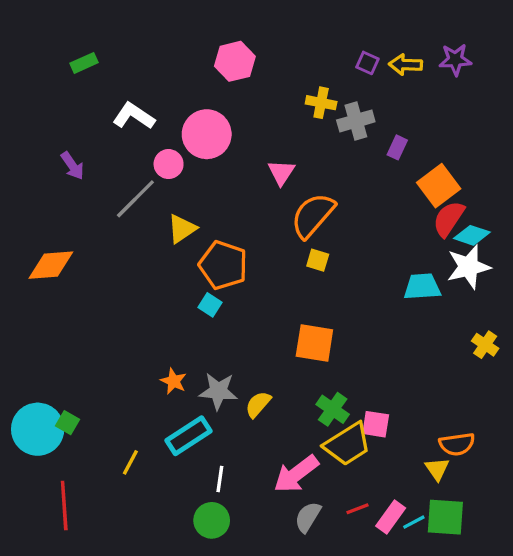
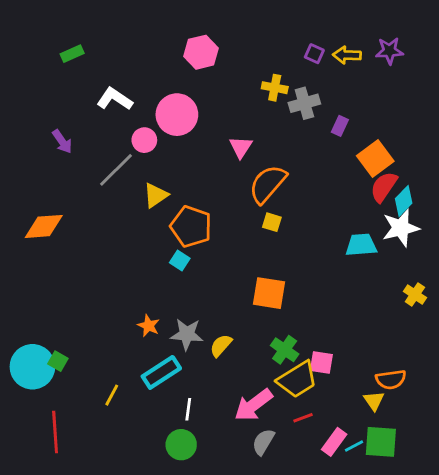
cyan diamond: (472, 235) -> (404, 201), turned -64
red line: (358, 509) -> (303, 418), moved

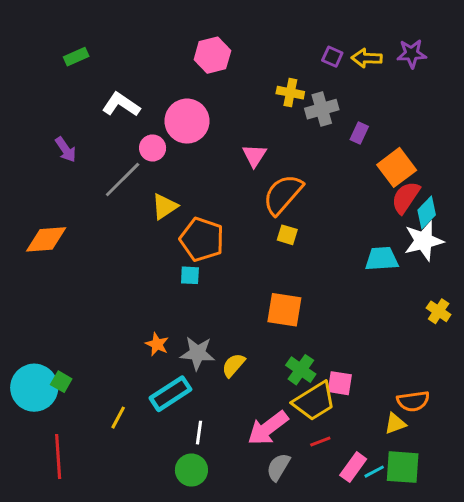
cyan square: (180, 260) -> (190, 275), turned -30
yellow triangle: (374, 401) -> (395, 424), turned 45

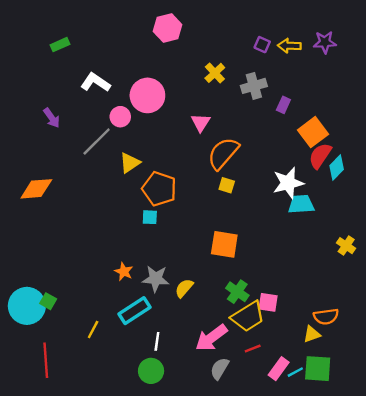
pink hexagon: (212, 55) -> (168, 28), moved
yellow cross: (290, 93) -> (215, 73), moved, turned 36
white star: (424, 241) -> (288, 183), moved

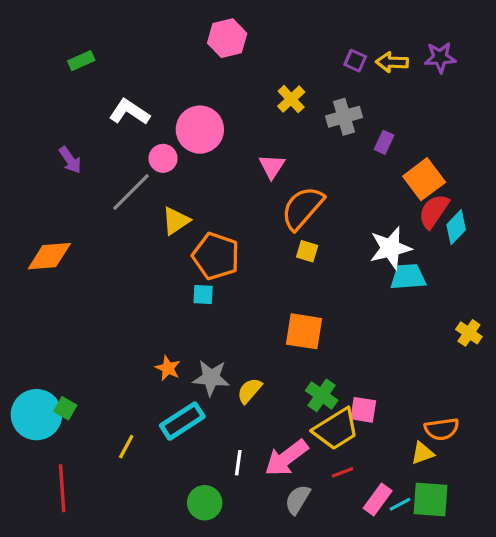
white line: (157, 341) -> (238, 463), moved

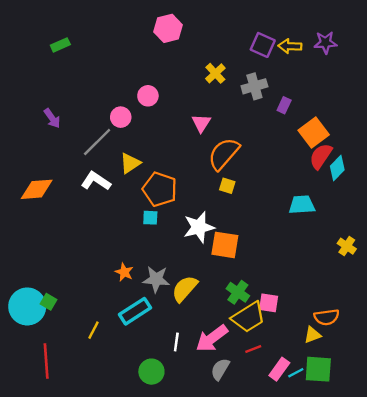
purple square: (355, 61) -> (263, 45), size x1.5
white L-shape: (129, 112) -> (96, 181), moved
pink circle: (200, 130) -> (148, 96), size x0.6
white star: (390, 248) -> (199, 227), moved
yellow semicircle: (250, 391) -> (185, 289), size x1.4

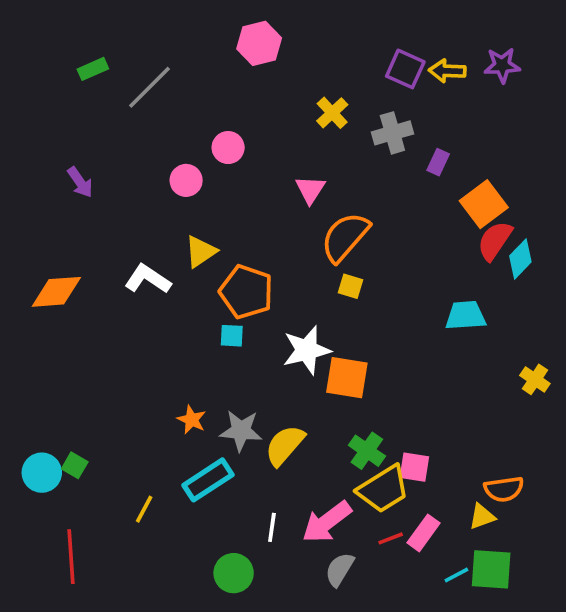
gray line: (97, 142) -> (150, 87), moved
cyan circle: (27, 306) -> (42, 473), size x0.7
pink rectangle: (279, 369) -> (424, 533), moved

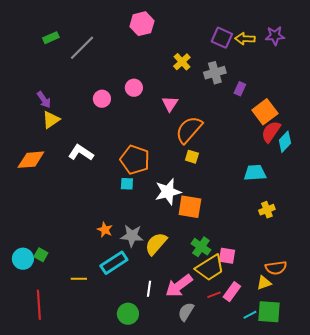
pink circle: (228, 148) -> (134, 88), moved
yellow triangle: (201, 252) -> (51, 120), moved
yellow cross: (535, 379) -> (267, 210), moved, turned 35
yellow line: (144, 509) -> (79, 279), turned 63

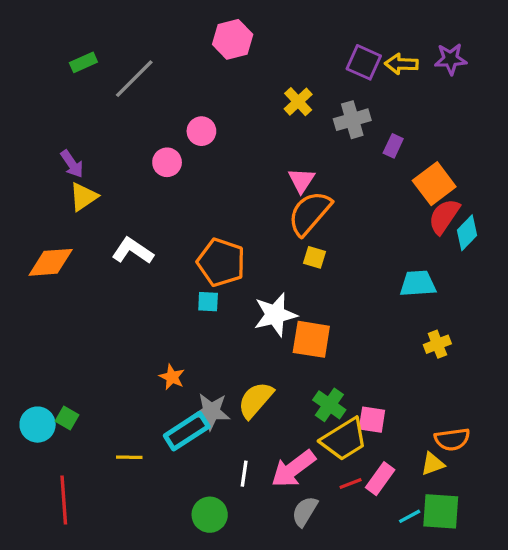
pink circle: (134, 88) -> (201, 131), moved
pink triangle: (170, 104) -> (301, 180), moved
gray star: (132, 236) -> (211, 411), moved

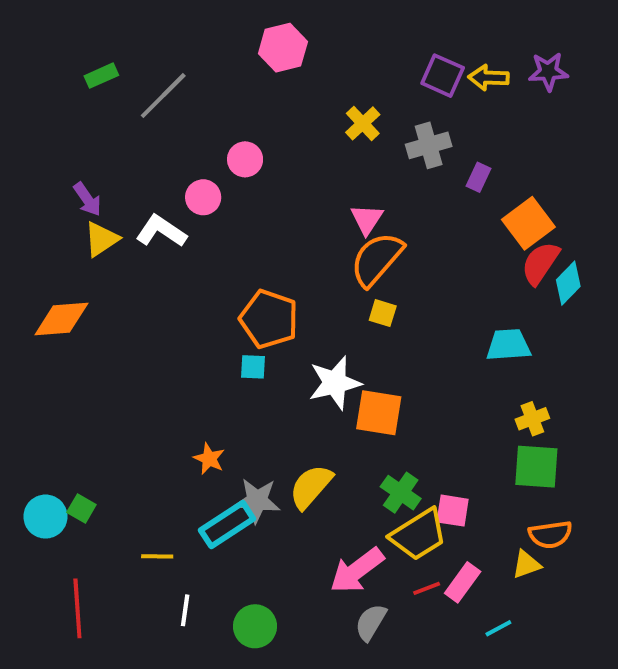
white L-shape: (133, 251) -> (161, 231), moved
white line: (244, 474) -> (185, 610), moved
green square: (441, 511) -> (536, 467), moved

